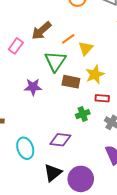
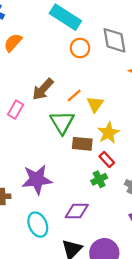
purple star: (33, 87) -> (37, 180), moved, size x1.5
red rectangle: (102, 98) -> (107, 159), moved, turned 48

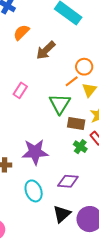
orange circle: (80, 48) -> (84, 67), moved
brown arrow: (43, 89) -> (46, 50), moved
green cross: (99, 179) -> (80, 147), moved, turned -32

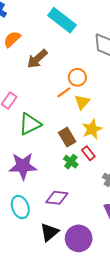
green triangle: (60, 104) -> (30, 124), moved, turned 30
brown rectangle: (76, 123) -> (67, 137), turned 48

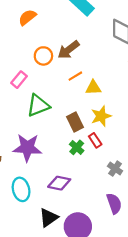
brown arrow: (37, 59) -> (68, 50), moved
orange circle: (77, 77) -> (43, 56), moved
yellow triangle: (82, 102) -> (93, 88), turned 42

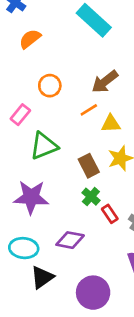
brown arrow: (68, 50) -> (105, 82), moved
red rectangle: (95, 140) -> (110, 214), moved
cyan ellipse: (21, 189) -> (24, 248), turned -70
black triangle: (49, 218) -> (42, 277), moved

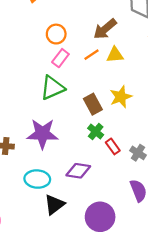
pink rectangle: (20, 115) -> (60, 58), moved
yellow triangle: (111, 124) -> (115, 55), moved

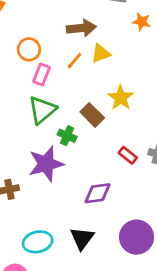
brown arrow: (105, 29) -> (81, 28), turned -130
green cross: (96, 132) -> (67, 136), moved
cyan ellipse: (37, 179) -> (38, 242), moved

